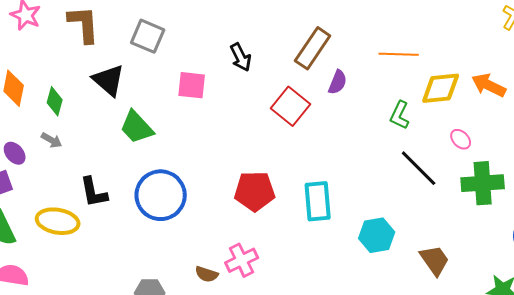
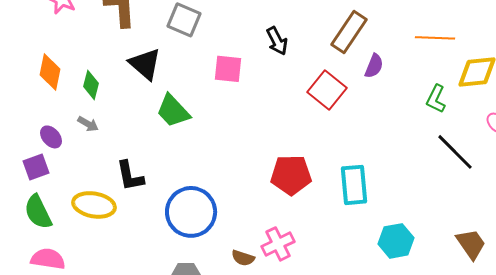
blue circle: (161, 195) -> (191, 212), moved
cyan hexagon: (377, 235) -> (396, 241), moved

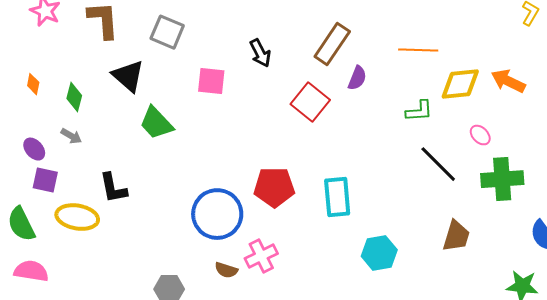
orange diamond: (50, 72) -> (33, 84), size x0.6
green L-shape: (436, 99) -> (419, 111), turned -120
purple square: (36, 167) -> (45, 180), moved, turned 32
blue circle: (191, 212) -> (217, 214), moved
brown trapezoid: (471, 244) -> (456, 236), moved, turned 52

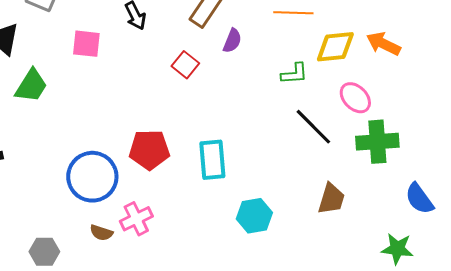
red square: (310, 102) -> (185, 65), size x0.7
green trapezoid: (156, 123) -> (31, 86), turned -105
pink ellipse: (480, 135) -> (355, 98), size x1.5

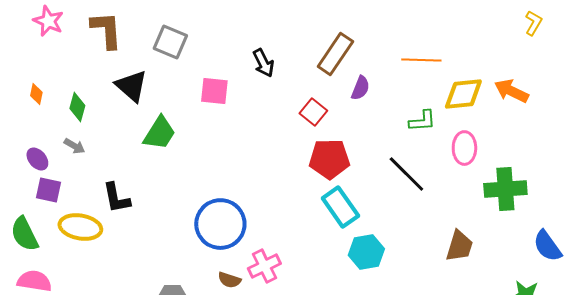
pink ellipse: (355, 98) -> (464, 148), moved, turned 44
black line: (313, 127) -> (406, 174), moved
red pentagon: (149, 150) -> (329, 159), moved
cyan rectangle: (212, 160) -> (340, 207), turned -30
cyan hexagon: (254, 216) -> (366, 252), moved

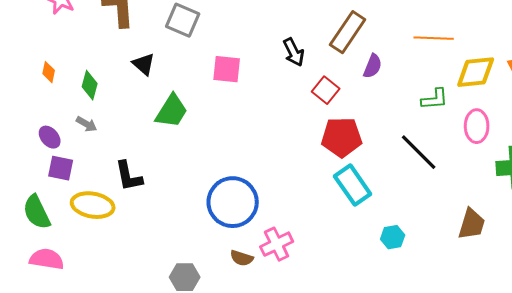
black arrow: (263, 63) -> (294, 52), moved
black triangle: (131, 86) -> (144, 64), size x0.7
cyan hexagon: (366, 252) -> (393, 237), moved, size x0.7

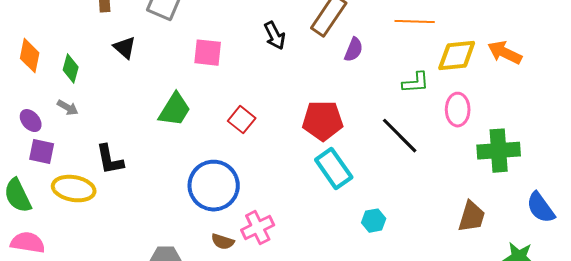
orange diamond: (49, 72) -> (30, 56), size x1.6
red square: (326, 90) -> (242, 120), moved
green trapezoid: (172, 111) -> (175, 110), moved
brown trapezoid: (472, 224) -> (472, 217), moved

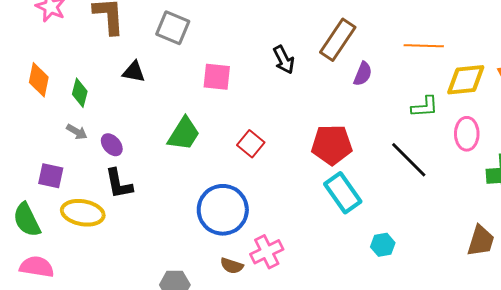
black triangle: (125, 48) -> (134, 72), turned -30
purple ellipse: (31, 121) -> (112, 145), moved

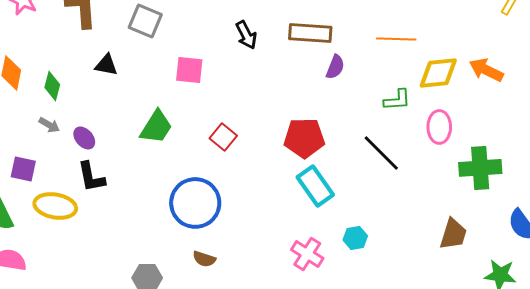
brown rectangle: (338, 40) -> (310, 33), turned 60
black arrow: (284, 60) -> (246, 35), moved
pink cross: (267, 252) -> (307, 254), moved, turned -32

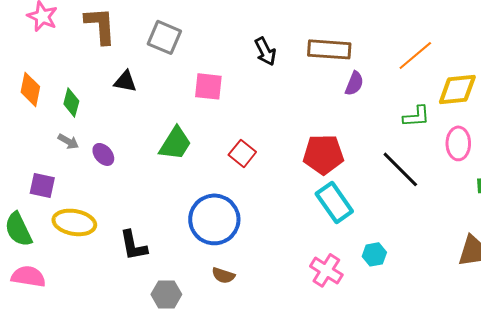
orange line: (396, 39) -> (415, 55), turned -42
black L-shape: (91, 177) -> (133, 245), moved

